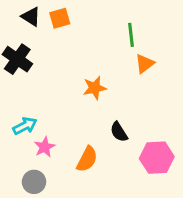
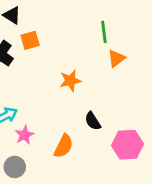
orange square: (60, 18) -> (30, 40), moved

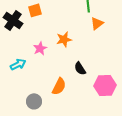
pink star: (24, 135) -> (40, 48), moved
gray circle: (15, 167) -> (34, 101), moved

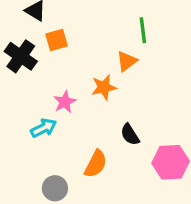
orange triangle: (97, 23) -> (127, 61), moved
cyan arrow: (18, 64) -> (44, 128), moved

